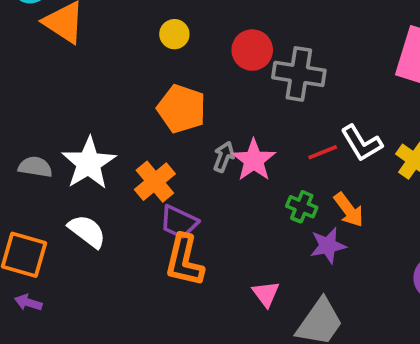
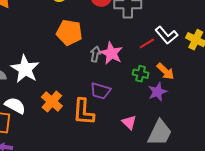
orange cross: (155, 182) -> (52, 102), moved
purple trapezoid: (179, 222) -> (100, 91), moved
white semicircle: (87, 231) -> (15, 106), moved

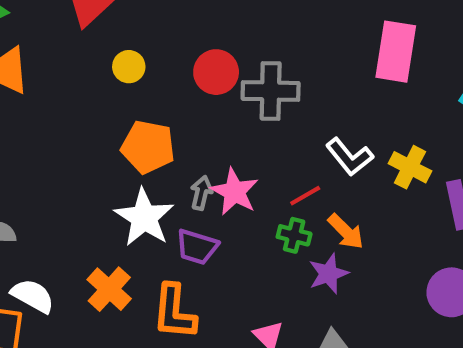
red line: (147, 43) -> (305, 196), moved
white star: (25, 69) -> (144, 217), moved
purple trapezoid: (100, 91) -> (197, 247), moved

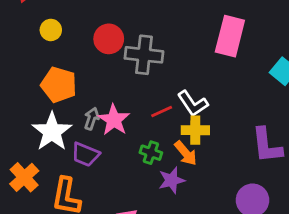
yellow cross: (410, 167) -> (195, 130), moved, turned -32
red line: (305, 196) -> (162, 112), moved

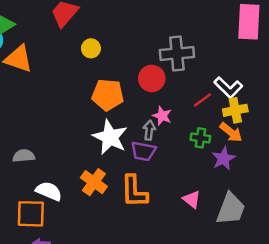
red circle: (109, 39) -> (152, 78), moved
gray arrow: (92, 119) -> (149, 130), moved
pink star: (114, 120) -> (162, 116), size x0.7

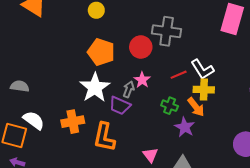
purple star: (223, 158) -> (185, 127), turned -30
orange cross: (94, 182) -> (73, 122), turned 30

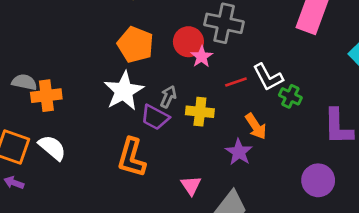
pink star: (142, 80) -> (202, 57), moved
yellow cross: (204, 90) -> (200, 112), moved
green cross: (170, 106) -> (290, 96), moved
white semicircle: (34, 120) -> (52, 148), moved
orange cross: (73, 122) -> (46, 96), moved

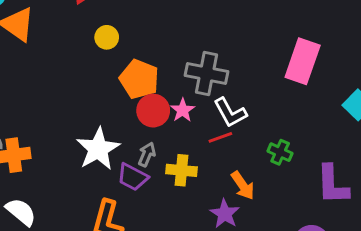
red circle: (188, 42) -> (153, 111), moved
orange pentagon: (135, 45) -> (139, 79), moved
white L-shape: (268, 77) -> (230, 113), moved

